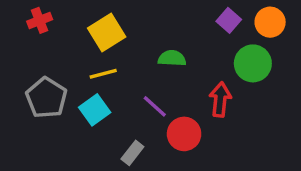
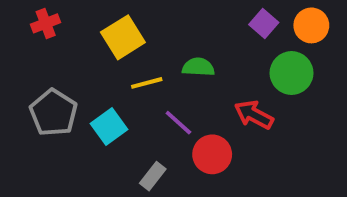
yellow line: (103, 74) -> (147, 83), moved
red arrow: (220, 100) -> (254, 115), turned -68

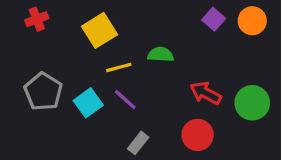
green circle: (292, 73) -> (252, 103), moved
purple line: (178, 123) -> (125, 100), moved
red circle: (212, 154) -> (198, 135), moved
gray rectangle: (153, 176) -> (138, 143), moved

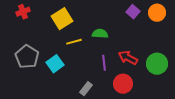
purple line: (125, 100) -> (104, 63), moved, turned 42

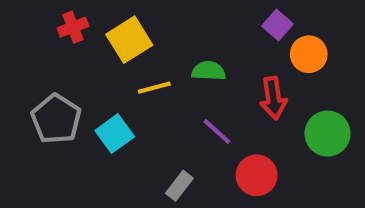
red cross: (23, 12) -> (73, 27), moved
orange circle: (157, 13) -> (309, 54), moved
red arrow: (128, 58) -> (273, 98), moved, turned -126
purple line: (104, 63) -> (217, 131), turned -42

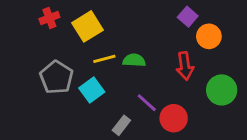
green semicircle: (209, 71) -> (134, 60), moved
gray pentagon: (56, 119) -> (56, 77), moved
purple line: (217, 131) -> (147, 103), moved
cyan square: (115, 134) -> (92, 90), moved

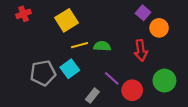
red cross: (49, 18) -> (24, 14), moved
gray pentagon: (56, 77) -> (43, 73), moved, turned 30
green circle: (222, 90) -> (164, 81), moved

